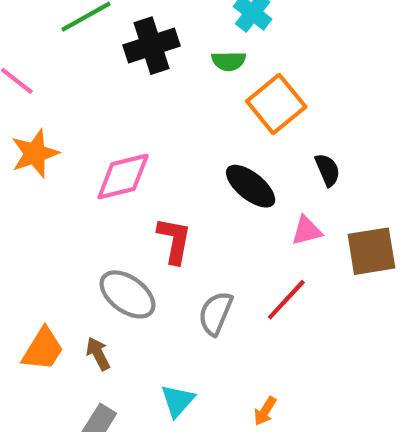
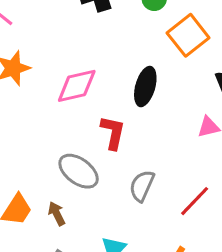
black ellipse: (251, 186) -> (145, 87), moved, turned 66
red line: (286, 300) -> (195, 201), moved

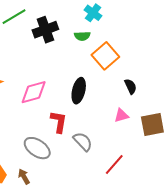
gray semicircle: (142, 186) -> (83, 141), moved, turned 115

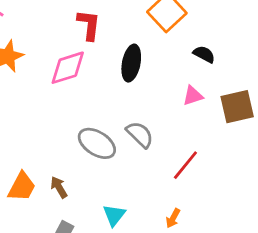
black semicircle: (131, 86) -> (204, 54), turned -35
red L-shape: (59, 122) -> (89, 25), moved
gray ellipse: (37, 148) -> (97, 143), moved

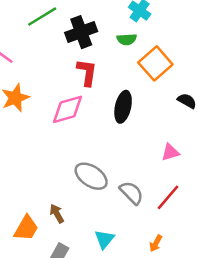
pink triangle: (193, 96) -> (170, 152), moved
gray semicircle: (140, 135) -> (131, 193), moved
orange trapezoid: (22, 187) -> (26, 228), moved

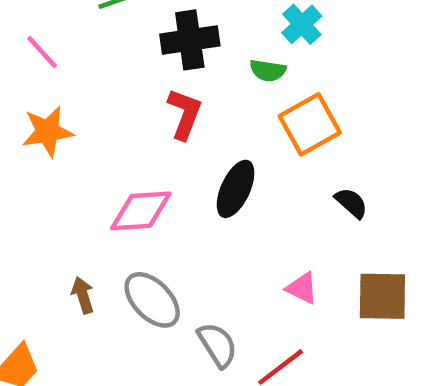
pink diamond: (67, 109) -> (141, 211), moved
pink triangle: (170, 152) -> (302, 288), turned 30
brown arrow: (57, 214) -> (83, 295), moved

